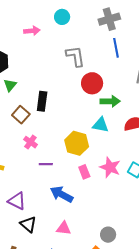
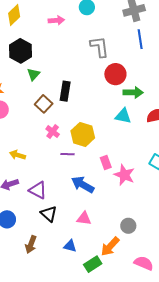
yellow hexagon: (77, 143) -> (83, 134), moved
pink star: (110, 167) -> (124, 175), moved

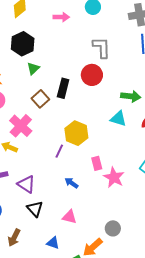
red circle: (115, 74) -> (92, 75), moved
pink cross: (53, 132) -> (21, 126), moved, size x1.6
purple line: (67, 154) -> (59, 151), turned -72
blue arrow: (83, 184) -> (71, 183), size x0.6

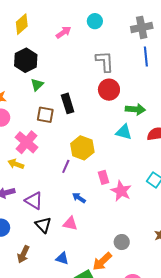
pink arrow: (61, 17) -> (64, 32), turned -35
red circle: (92, 75) -> (109, 90), moved
black rectangle: (63, 88) -> (68, 103), turned -30
brown square: (40, 99) -> (45, 115), turned -36
pink triangle: (69, 217) -> (70, 224), moved

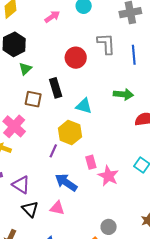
blue line: (146, 57) -> (134, 55), moved
gray L-shape: (105, 61) -> (106, 44), moved
red circle: (109, 90) -> (76, 58), moved
cyan triangle: (124, 132) -> (84, 106), moved
blue arrow: (79, 198) -> (66, 182), size x1.6

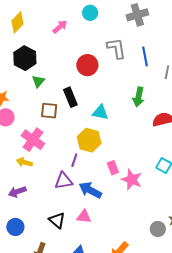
green arrow: (123, 94) -> (138, 97), turned 102
purple triangle: (21, 185) -> (64, 181), moved, turned -36
gray circle: (109, 227) -> (158, 229), moved

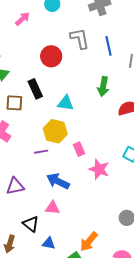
purple line: (74, 160) -> (41, 152), turned 64
pink rectangle: (113, 168) -> (79, 149), moved
purple triangle: (64, 181) -> (15, 186), moved
black triangle: (57, 220) -> (31, 224), moved

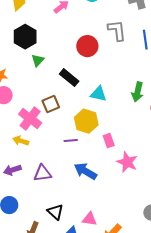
green arrow: (103, 87) -> (137, 92), moved
black rectangle: (35, 89) -> (69, 78), turned -30
brown square: (14, 103) -> (51, 104), moved, turned -30
pink triangle: (52, 208) -> (90, 219), moved

